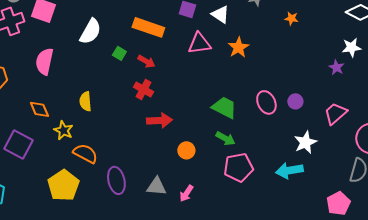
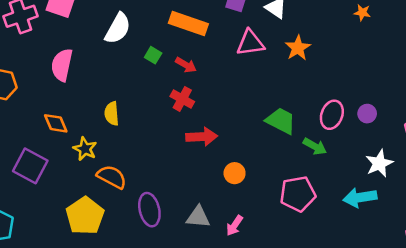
pink ellipse: (266, 102) -> (332, 115), turned 45
green arrow: (225, 138) -> (315, 146), moved

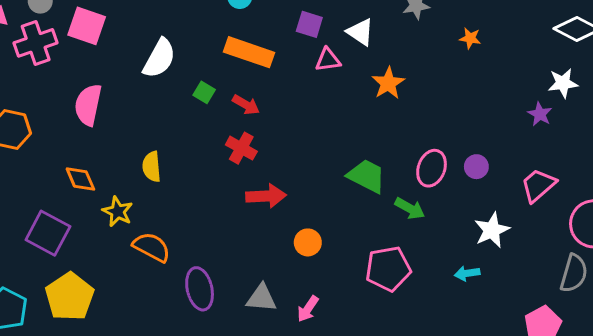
pink triangle: (250, 43) -> (328, 60), moved, size x0.7
cyan arrow: (360, 197) -> (467, 273), size x0.6
yellow pentagon: (85, 216) -> (70, 297), moved

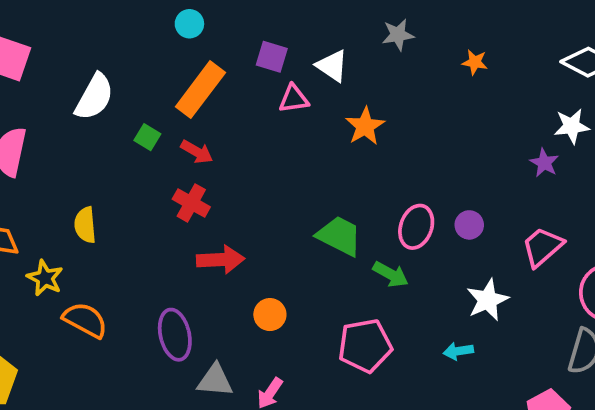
orange star: (470, 38) -> (475, 62), moved
orange rectangle: (249, 52) -> (200, 90), turned -72
purple ellipse: (200, 289) -> (175, 335), moved

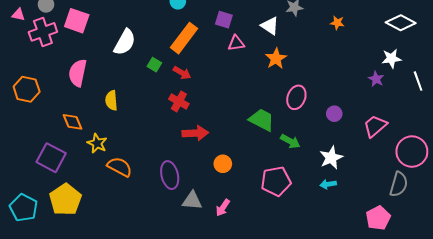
white triangle: (332, 66) -> (270, 26), moved
yellow semicircle: (85, 225) -> (111, 100), moved
pink ellipse: (416, 227) -> (296, 97), moved
white star: (488, 300) -> (331, 158), moved

